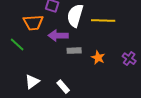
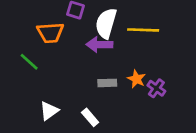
purple arrow: (58, 36) -> (99, 45), moved
gray rectangle: (74, 51) -> (107, 83), moved
purple cross: (129, 59) -> (156, 88), moved

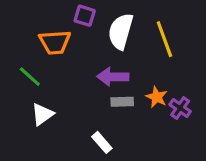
yellow line: (143, 30) -> (164, 39), turned 68
purple arrow: (99, 45) -> (113, 77), moved
white triangle: (49, 111) -> (42, 114), moved

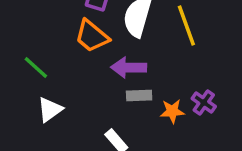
orange trapezoid: (55, 42) -> (92, 36), moved, turned 44
orange star: (157, 97) -> (172, 111), moved, turned -30

